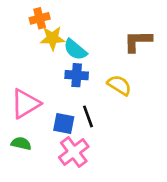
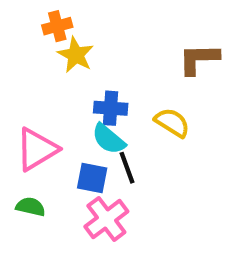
yellow star: (52, 38) -> (76, 55), turned 30
cyan semicircle: (75, 50) -> (109, 139), moved

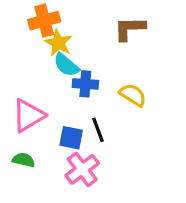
orange cross: (57, 26) -> (44, 21), size x1.4
brown L-shape: (199, 59) -> (130, 28), moved
cyan semicircle: (109, 139) -> (66, 65), moved

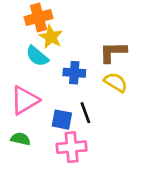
brown L-shape: (130, 28) -> (113, 52), moved
cyan semicircle: (66, 65) -> (37, 56), moved
pink cross: (82, 169) -> (72, 147), turned 32

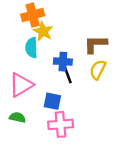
cyan semicircle: (37, 56) -> (31, 48), turned 48
yellow semicircle: (116, 82) -> (98, 70), turned -96
black line: (85, 113) -> (68, 74), moved

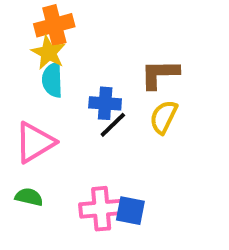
yellow star: (43, 31) -> (48, 53), moved
black line: (68, 74) -> (113, 125), turned 66
blue square: (52, 101) -> (130, 211), moved

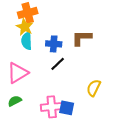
blue cross: (105, 103) -> (54, 44), moved
yellow semicircle: (164, 117) -> (94, 88), moved
green semicircle: (29, 197) -> (15, 101), turned -40

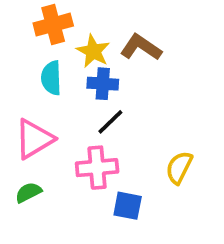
yellow star: (25, 27) -> (93, 51), moved
brown L-shape: (82, 38) -> (141, 47), moved, turned 35
pink cross: (52, 107) -> (97, 168), moved

